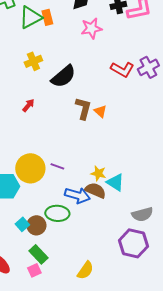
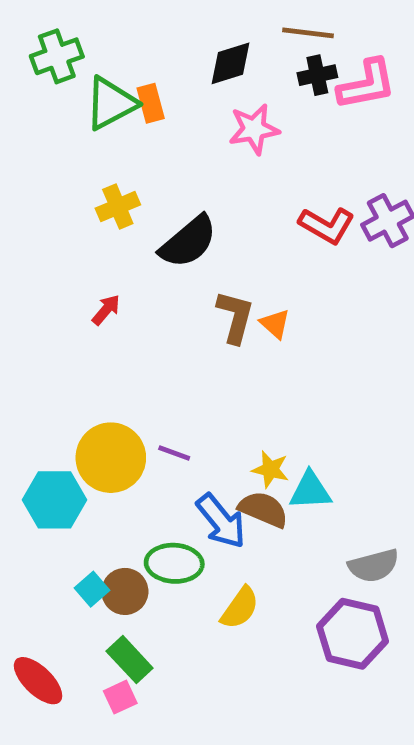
cyan triangle: (115, 182) -> (310, 491), turned -36
blue arrow: (77, 195) -> (221, 521), turned 35
yellow semicircle: (85, 270) -> (240, 608), moved

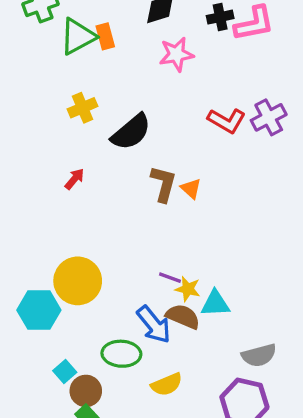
purple line: (174, 453) -> (170, 278), moved
brown circle: (125, 591) -> (86, 391), moved
yellow semicircle: (240, 608) -> (167, 384), turned 32

